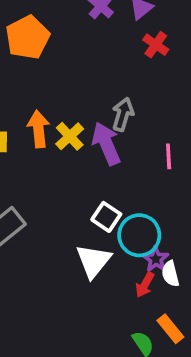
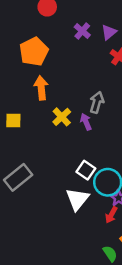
orange arrow: (38, 129) -> (41, 88), moved
purple arrow: (106, 144) -> (86, 122), size x0.6

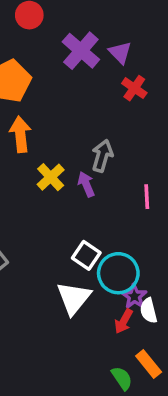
purple cross: (82, 31) -> (81, 51), size x1.5
purple triangle: (109, 32) -> (120, 52), turned -35

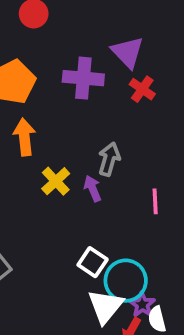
purple cross: (81, 51) -> (83, 78), moved, turned -36
purple triangle: (120, 52) -> (128, 52), size x1.4
white triangle: (74, 298) -> (105, 306), moved

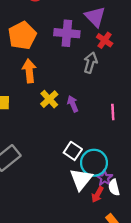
gray arrow: (109, 159) -> (90, 63), moved

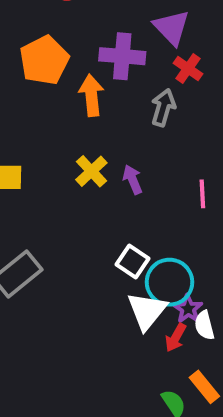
orange arrow: (29, 71) -> (91, 95), moved

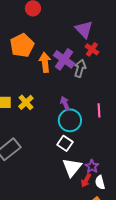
purple cross: (122, 56) -> (64, 59), moved, turned 30
yellow cross: (91, 171) -> (26, 102), moved
cyan circle: (169, 282) -> (70, 120), moved
white semicircle: (204, 325) -> (100, 182), moved

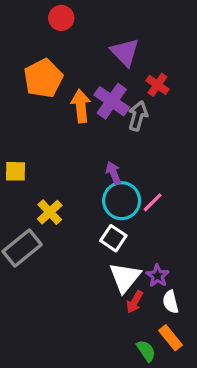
purple triangle: (84, 29) -> (125, 52), moved
yellow cross: (26, 102) -> (50, 212), moved
pink line: (99, 110) -> (153, 202), moved, turned 48
red arrow: (86, 180) -> (135, 302), moved

